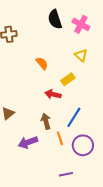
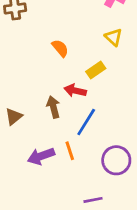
blue line: (74, 117) -> (86, 122), moved
brown arrow: (46, 121) -> (53, 107), moved
orange line: (60, 138) -> (70, 151), moved

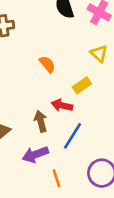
orange line: (70, 151) -> (57, 178), moved
purple arrow: (41, 156) -> (35, 154), moved

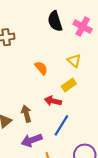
yellow triangle: (99, 54) -> (74, 61), moved
brown arrow: (41, 121) -> (26, 114), moved

